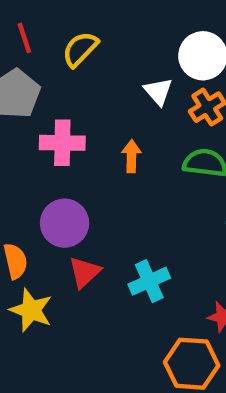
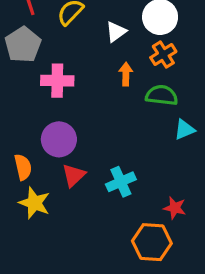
white triangle: (158, 91) -> (116, 32), moved, turned 35
orange arrow: (131, 156) -> (126, 74), moved

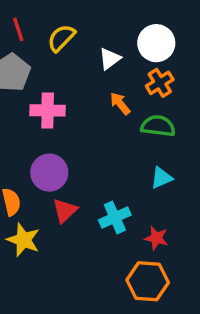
orange arrow: (126, 74) -> (120, 104), turned -40
cyan triangle: (185, 130) -> (161, 178), moved
red star: (175, 208) -> (156, 238), moved

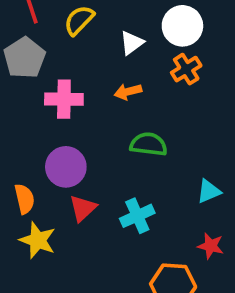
orange arrow: (120, 104) -> (128, 92), moved, turned -65
green semicircle: (158, 126) -> (149, 144), moved
cyan triangle: (161, 178) -> (209, 191), moved
red star: (156, 238) -> (211, 246), moved

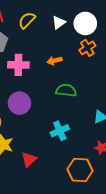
white triangle: (132, 43) -> (59, 22), moved
red triangle: (83, 208) -> (29, 159), moved

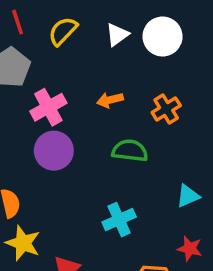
orange cross: (87, 48) -> (166, 109), moved
pink cross: (18, 65) -> (48, 107), turned -30
purple circle: (19, 103) -> (54, 151), moved

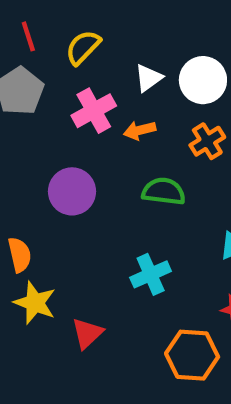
white triangle: (117, 35) -> (148, 78), moved
white circle: (163, 37) -> (203, 80), moved
pink cross: (48, 107) -> (94, 111), moved

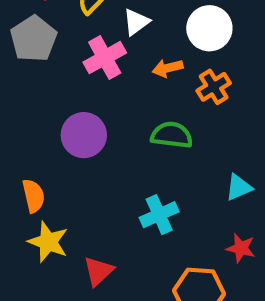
white triangle: (148, 78) -> (136, 22), moved
orange arrow: (140, 130) -> (168, 68), moved

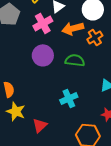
orange arrow: (168, 68) -> (73, 28), size x1.5
purple circle: (84, 135) -> (43, 55), moved

